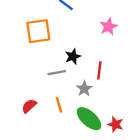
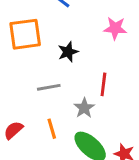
pink star: (109, 27) -> (115, 28), turned 30
black star: (73, 56) -> (68, 52), moved

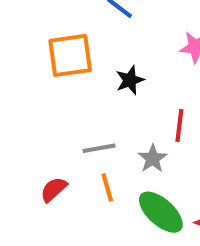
gray line: (49, 87) -> (99, 148), moved

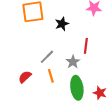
gray line: (99, 148) -> (47, 57), turned -35
green ellipse: (161, 212) -> (77, 88), turned 40

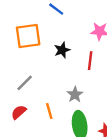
red line: (86, 46) -> (90, 61), moved
gray line: (47, 57) -> (25, 83), moved

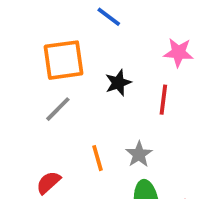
gray line: (25, 83) -> (58, 109), moved
orange line: (49, 111) -> (97, 158), moved

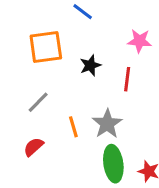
gray line: (58, 109) -> (38, 102), moved
gray star: (139, 154) -> (107, 124), size x1.4

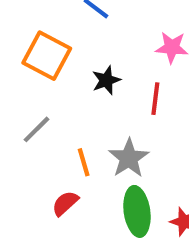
orange square: (46, 47) -> (47, 56), turned 36
red semicircle: (34, 147) -> (65, 203), moved

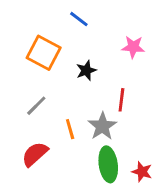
red line: (155, 99) -> (121, 100), moved
red semicircle: (65, 203) -> (35, 154), moved, size x1.4

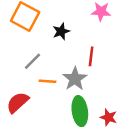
gray line: (36, 106) -> (33, 61), moved
orange line: (70, 129) -> (47, 81), turned -70

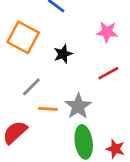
red line: (91, 56) -> (108, 73), moved, turned 54

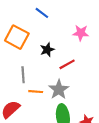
red line: (108, 73) -> (67, 64), moved
gray line: (31, 87) -> (23, 75), turned -49

